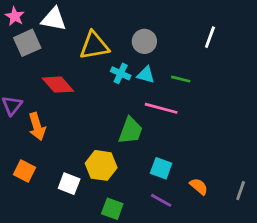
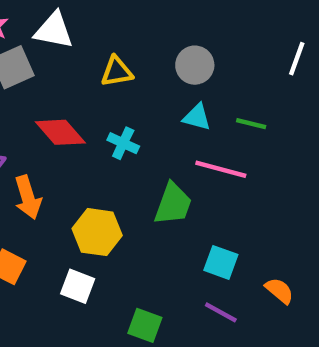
yellow triangle: (94, 46) -> (117, 72), size x0.7
cyan cross: (121, 73) -> (123, 143), moved
yellow hexagon: (101, 165) -> (97, 232), moved

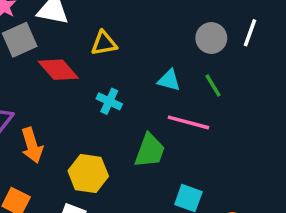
gray circle: (195, 65) -> (211, 38), moved
green line: (251, 124) -> (213, 86), turned 45
red diamond: (60, 132) -> (58, 70), moved

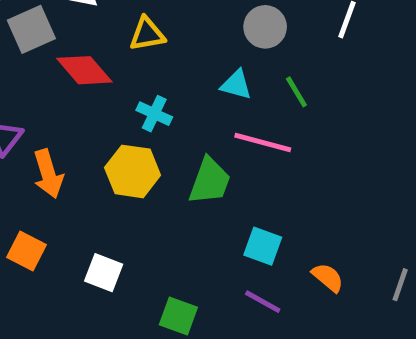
gray circle: (211, 38) -> (265, 27), moved
yellow hexagon: (88, 173) -> (133, 171), moved

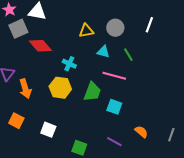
yellow triangle: (147, 34) -> (86, 31), moved
cyan square: (263, 246) -> (114, 107), moved

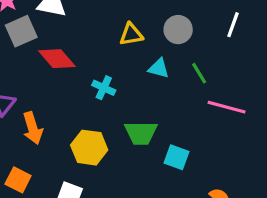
pink line: (114, 76) -> (227, 107), moved
yellow hexagon: (60, 88) -> (89, 148), moved
green trapezoid: (92, 92) -> (141, 133), turned 70

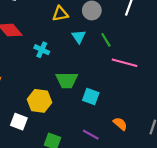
cyan triangle: (159, 68) -> (79, 37), turned 40
yellow hexagon: (89, 148) -> (40, 101), moved

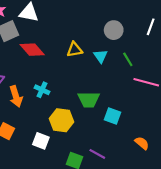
yellow triangle: (60, 14) -> (75, 50), moved
cyan cross: (42, 50) -> (42, 90), moved
purple line: (91, 135) -> (97, 154), moved

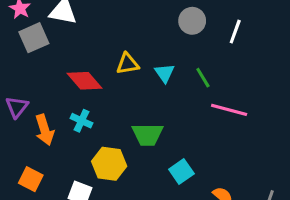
gray circle: (114, 30) -> (192, 21), moved
red diamond: (32, 50) -> (85, 81), moved
cyan square: (113, 116) -> (181, 171), moved, turned 35

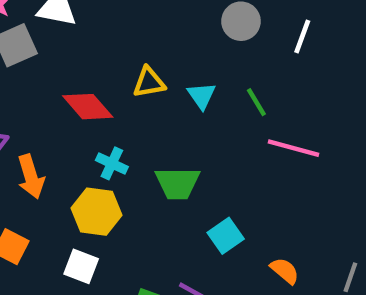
cyan cross: (81, 121) -> (112, 163), moved
yellow hexagon: (109, 164) -> (97, 212), moved

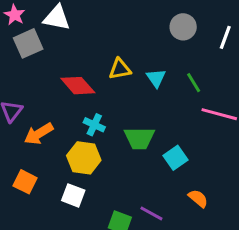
orange arrow: (31, 177) -> (39, 134), turned 76
cyan square: (226, 236) -> (176, 158), moved
orange semicircle: (285, 271) -> (198, 198), moved

